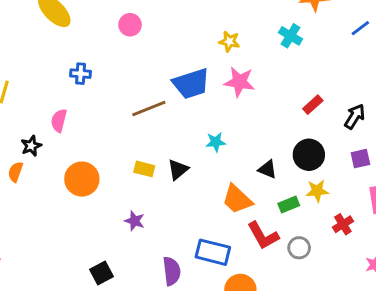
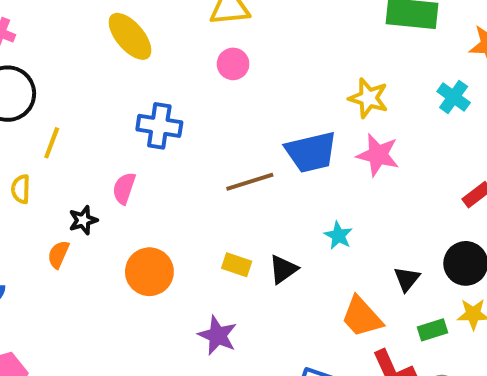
yellow star: (229, 41) -> (368, 98), size x1.4
blue cross: (81, 74) -> (159, 126), size x1.5
cyan star: (216, 142) -> (338, 236), turned 30
black triangle: (267, 169) -> (407, 279), turned 42
purple star: (135, 221) -> (218, 335), size x1.4

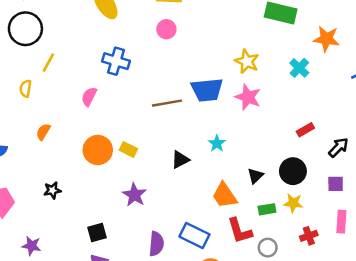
black star: (83, 220) -> (52, 190), moved
yellow rectangle: (237, 265) -> (128, 149), moved

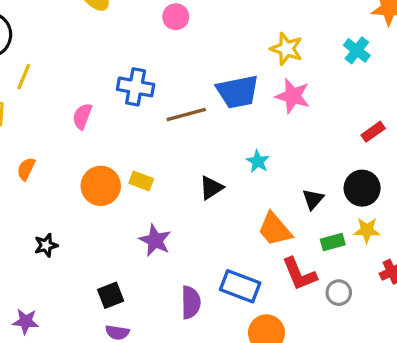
blue cross: (116, 61) -> (136, 87), moved

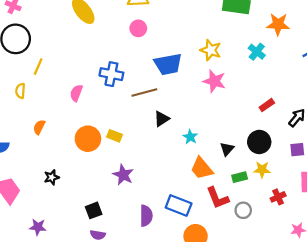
blue trapezoid: (238, 92) -> (168, 64), moved
cyan star: (258, 161) -> (190, 137), moved
black triangle: (211, 188) -> (162, 119), moved

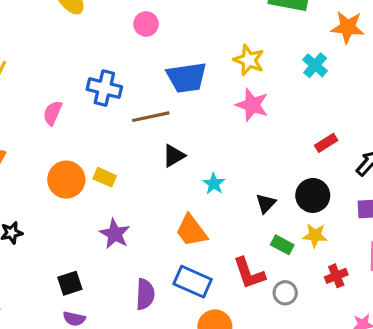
orange trapezoid: (202, 168) -> (191, 231), moved
green rectangle: (240, 177) -> (282, 245), turned 40

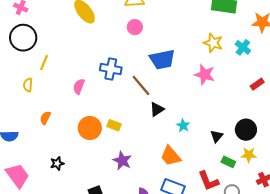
yellow star: (249, 60) -> (213, 43), moved
brown line: (151, 117) -> (141, 85), turned 65
red rectangle: (326, 143) -> (257, 84), moved

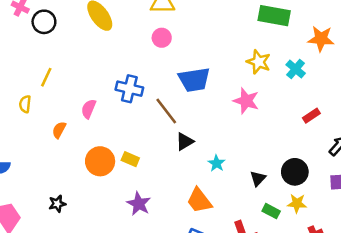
black circle: (23, 38) -> (44, 22), moved, size x0.7
orange semicircle: (45, 118) -> (59, 130), moved

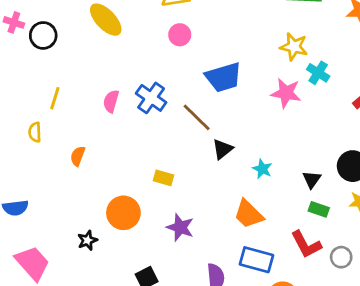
cyan cross: (296, 69) -> (318, 73), moved
blue cross: (129, 89) -> (151, 98), turned 30
pink semicircle: (89, 109) -> (111, 101), moved
orange circle: (100, 161) -> (123, 213), moved
green rectangle: (271, 211) -> (319, 209), moved

